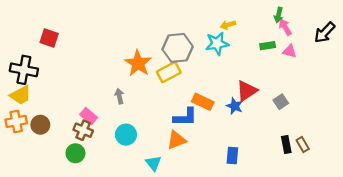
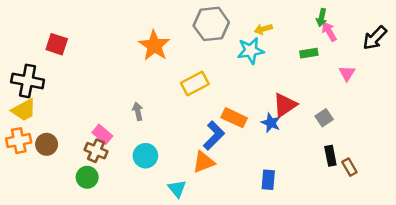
gray hexagon: (178, 48) -> (211, 24), moved
pink triangle: (290, 51) -> (347, 73), moved, turned 48
orange star: (138, 63) -> (154, 45), moved
blue L-shape: (185, 117) -> (214, 135), turned -45
black rectangle: (286, 144) -> (330, 156), moved

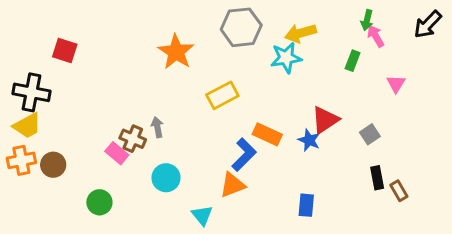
yellow arrow: (263, 29) -> (300, 33), size x1.5
black arrow: (375, 38) -> (428, 24), moved
green rectangle: (309, 53) -> (353, 61), turned -60
brown cross: (96, 151) -> (133, 139), moved

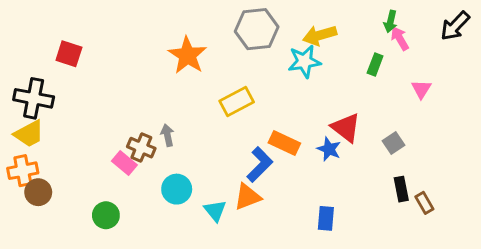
red triangle: (325, 120) -> (346, 128), turned -48
brown circle: (53, 165) -> (38, 192), moved
cyan triangle: (202, 215) -> (215, 211), moved

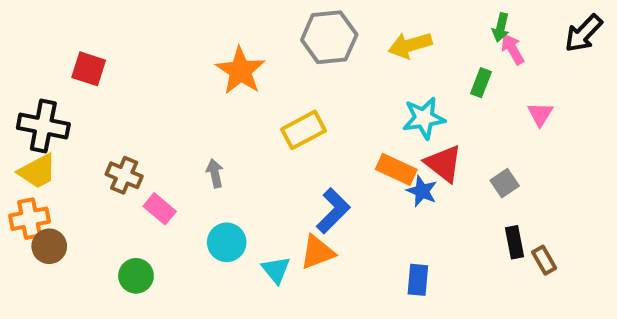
cyan star: (304, 61) -> (424, 118), moved
orange rectangle: (284, 143) -> (396, 169), moved
brown cross: (141, 148) -> (124, 175), moved

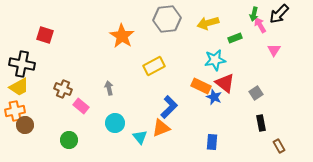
black arrow: (584, 33) -> (279, 14), moved
green rectangle: (481, 83) -> (235, 38), moved, turned 48
pink triangle: (540, 114) -> (274, 50), moved
brown rectangle: (544, 260) -> (279, 146), moved

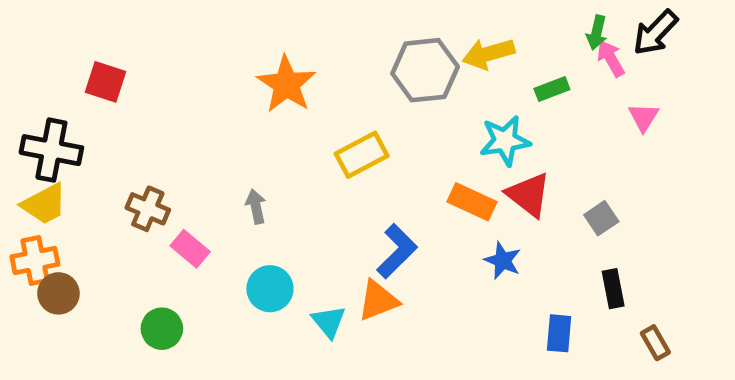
gray hexagon: (167, 19) -> (425, 70), moved
blue star: (214, 97) -> (503, 260), moved
blue rectangle: (212, 142) -> (559, 333), moved

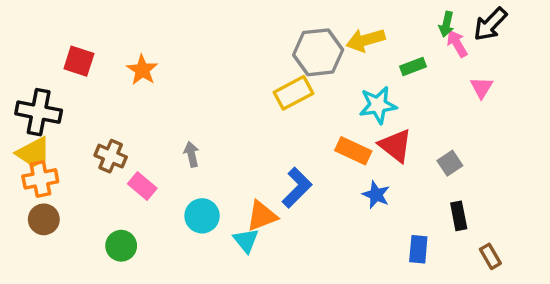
orange star: (286, 84) -> (142, 70), moved, size x0.7
yellow rectangle: (362, 155) -> (293, 93), moved
orange cross: (35, 260) -> (40, 179), moved
orange triangle: (378, 300) -> (262, 216), moved

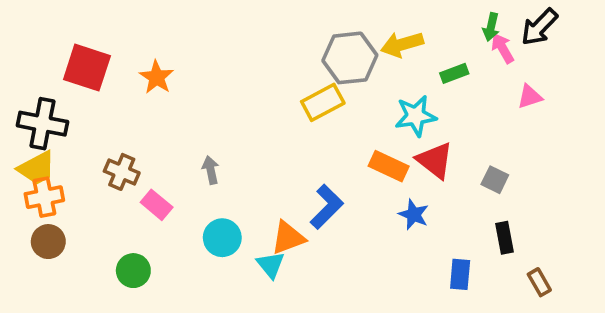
red square: (79, 61) -> (87, 68), size x1.4
pink triangle: (482, 87) -> (530, 97), turned 40
gray square: (450, 163) -> (495, 180), turned -30

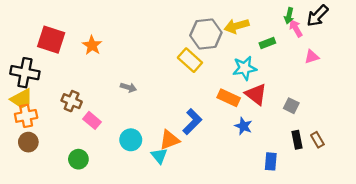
yellow rectangle: (323, 102) -> (190, 60), turned 70
gray arrow: (211, 170) -> (128, 87), moved, turned 119
brown rectangle: (539, 282) -> (317, 140), moved

